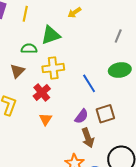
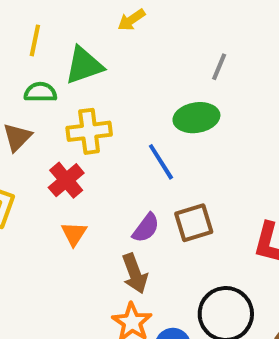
yellow line: (25, 14) -> (35, 40), moved
green ellipse: (120, 70) -> (196, 118), moved
brown arrow: (88, 138) -> (135, 273), moved

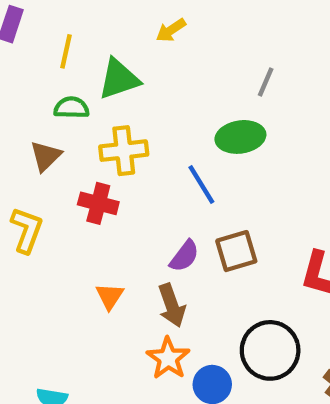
red cross: (66, 180) -> (98, 203), turned -36
orange triangle: (74, 234) -> (110, 296), moved

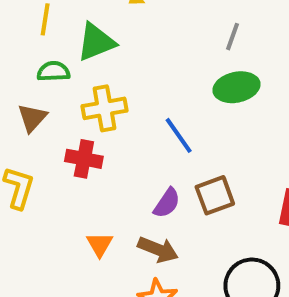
green ellipse: (240, 137) -> (236, 87), moved
brown arrow: (172, 305) -> (158, 250), turned -45

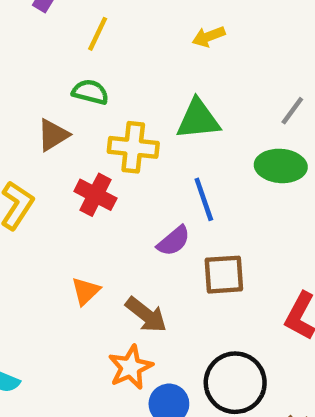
green triangle: (96, 42) -> (198, 119), moved
purple semicircle: (167, 203) -> (174, 241), moved

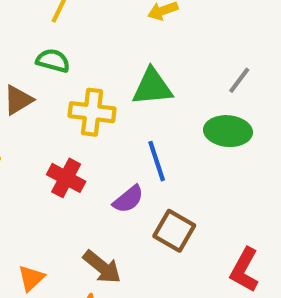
red cross: (95, 195) -> (66, 178), moved
brown square: (224, 275) -> (174, 231), turned 33
orange triangle: (86, 291) -> (31, 278), moved

